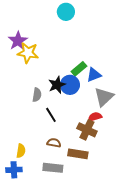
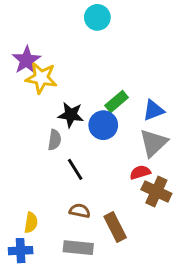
blue triangle: (94, 75) -> (153, 110), moved
black star: (57, 85) -> (71, 115), moved, turned 30
brown cross: (87, 130) -> (156, 192), moved
brown rectangle: (78, 154) -> (115, 227), turned 54

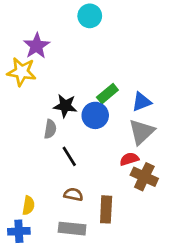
purple star: (26, 60) -> (37, 46), moved
yellow star: (41, 78) -> (22, 72), moved
brown rectangle: (115, 227) -> (106, 209), turned 30

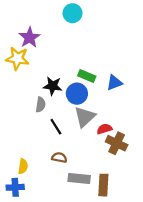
green rectangle: (107, 94) -> (87, 76), turned 63
gray triangle: (142, 132) -> (85, 117), moved
brown rectangle: (106, 209) -> (103, 185), moved
gray rectangle: (72, 229) -> (79, 178), moved

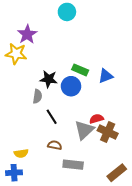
gray triangle: (85, 117) -> (84, 130), moved
yellow semicircle: (23, 166) -> (21, 153), turned 72
brown rectangle: (103, 185) -> (117, 173), moved, turned 48

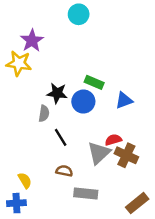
blue triangle: (106, 76) -> (124, 100), moved
yellow semicircle: (21, 153) -> (25, 180), turned -112

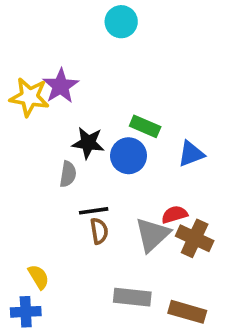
purple star: (32, 41) -> (61, 86), moved
black line: (61, 137) -> (94, 211), turned -66
brown semicircle: (64, 171) -> (99, 231), moved, turned 70
brown rectangle: (137, 203) -> (187, 312), moved, turned 55

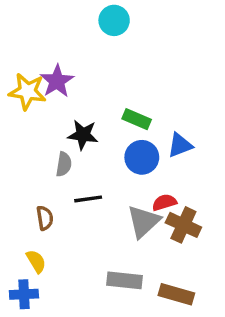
blue circle: (129, 156) -> (142, 157), moved
brown semicircle: (99, 231) -> (45, 218), moved

